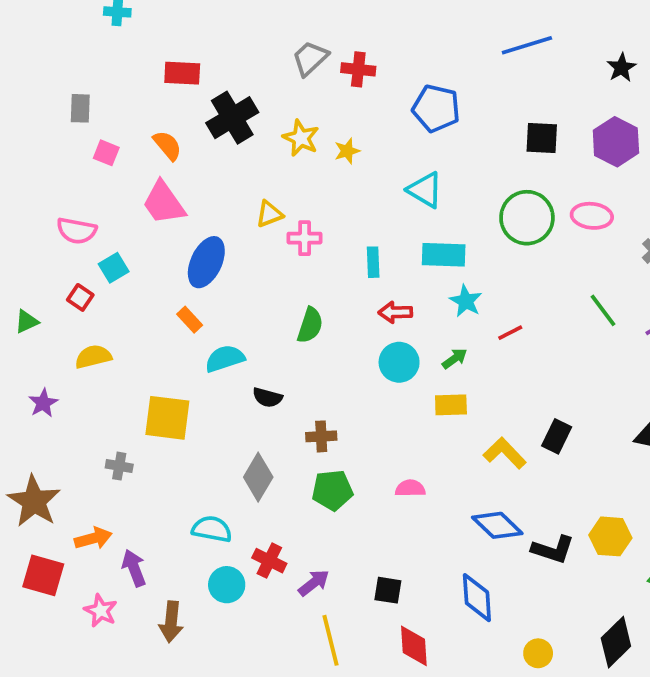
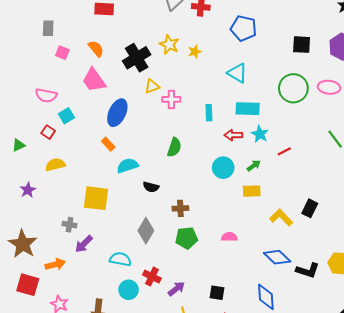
black cross: (232, 118) -> (137, 58), moved
red arrow: (395, 312) -> (233, 135), moved
purple arrow: (134, 568) -> (84, 244), moved, turned -114

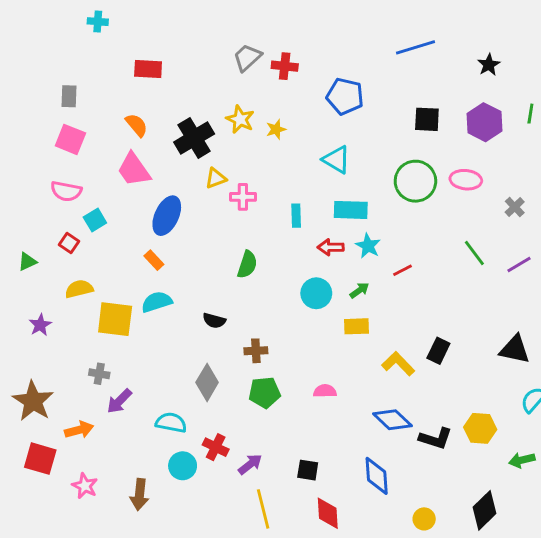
pink square: (62, 53) -> (70, 139), moved, size x1.5
cyan semicircle: (128, 166) -> (157, 302), moved
yellow square: (96, 198) -> (115, 319), moved

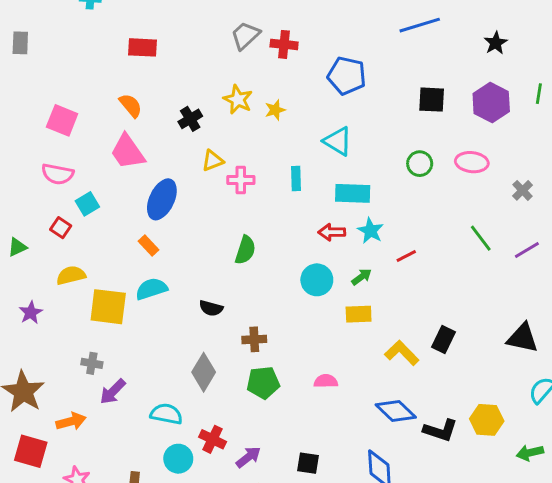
gray rectangle: (69, 96) -> (20, 43), moved
black cross: (194, 138) -> (190, 119), size x0.6
green circle: (415, 181) -> (420, 164), size x0.6
cyan rectangle: (296, 216) -> (296, 179), moved

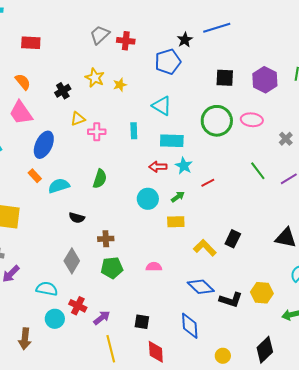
black star: (496, 43) -> (185, 40), moved
blue pentagon: (347, 76) -> (168, 62), turned -30
green circle: (420, 164) -> (217, 121), size x1.8
cyan semicircle: (151, 289) -> (59, 186), moved

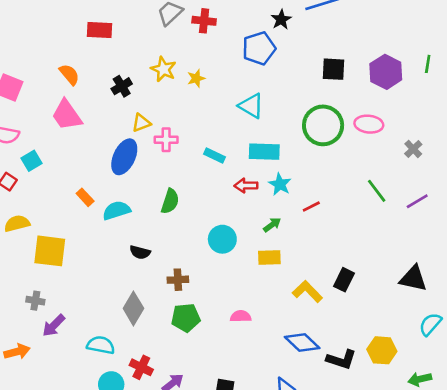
red rectangle: (31, 43) -> (99, 30), moved
cyan rectangle: (134, 131) -> (215, 155), moved, turned -63
blue ellipse: (44, 145) -> (124, 157), moved
cyan circle: (148, 199) -> (222, 239), moved

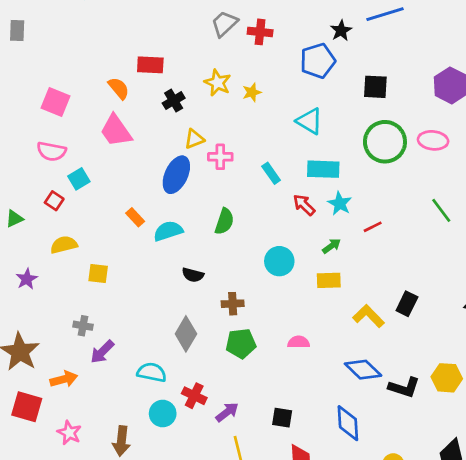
red rectangle: (99, 30) -> (150, 65), moved
black square: (334, 69) -> (375, 87), moved
cyan rectangle: (215, 155) -> (271, 173), turned 30
red arrow: (246, 186) -> (304, 205), turned 45
yellow square: (50, 251) -> (98, 274), size x0.6

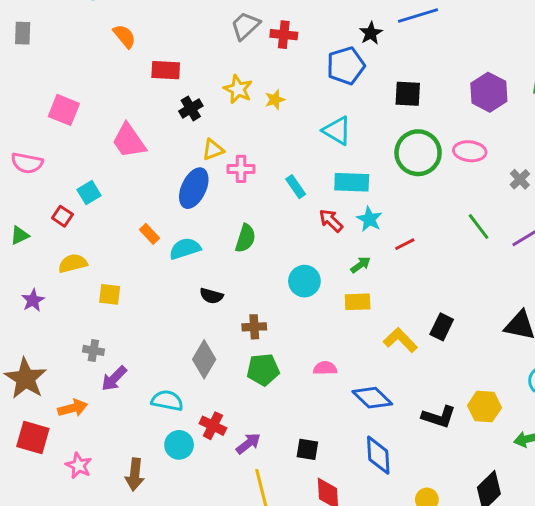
orange semicircle: (119, 88) -> (124, 36), moved
pink semicircle: (51, 151) -> (27, 163), moved
blue diamond: (363, 370) -> (372, 398), moved

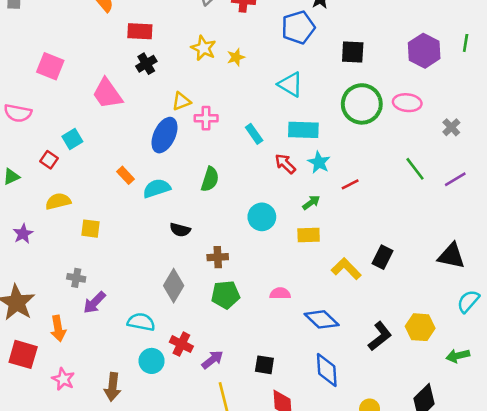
black cross: (191, 108) -> (146, 64), moved
orange arrow: (73, 408) -> (58, 328), turned 95
black L-shape: (439, 417) -> (380, 336), turned -56

